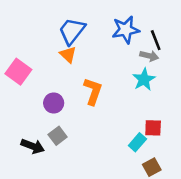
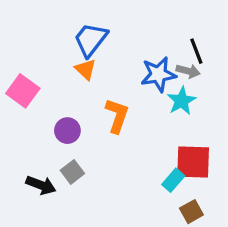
blue star: (126, 30) -> (158, 74), moved
red square: (153, 128) -> (193, 162), size x1.6

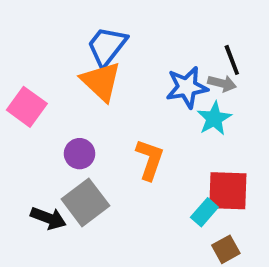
orange triangle: (86, 69) -> (101, 81), size x1.6
orange L-shape: (117, 116) -> (150, 160), moved
gray square: (72, 172) -> (85, 202), size x1.6

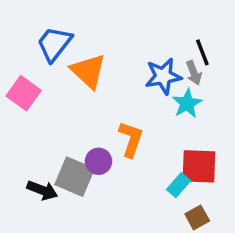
blue trapezoid: (107, 46) -> (54, 44), moved
gray arrow: (222, 83) -> (194, 73), turned 55
purple circle: (80, 154) -> (99, 161), moved
gray square: (85, 202) -> (75, 177), turned -30

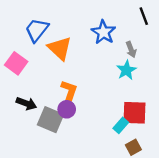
black line: (202, 52) -> (144, 16), moved
blue star: (163, 76) -> (103, 32), moved, turned -30
orange L-shape: (131, 139) -> (69, 92), moved
black arrow: (42, 190) -> (26, 104), moved

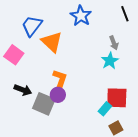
blue star: (103, 32) -> (81, 16), moved

